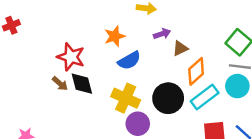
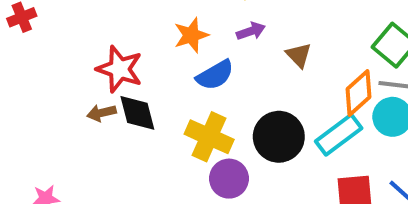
purple arrow: (162, 34) -> (251, 31), moved
brown triangle: (180, 48) -> (299, 55), turned -49
orange diamond: (196, 71) -> (358, 93), moved
brown arrow: (60, 84) -> (102, 113), turned 126

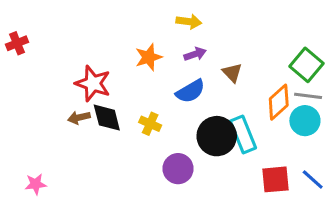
blue semicircle: (215, 75) -> (190, 91), moved
cyan rectangle: (339, 135) -> (243, 135), moved, turned -75
yellow cross: (209, 137) -> (150, 124), moved, size x0.6

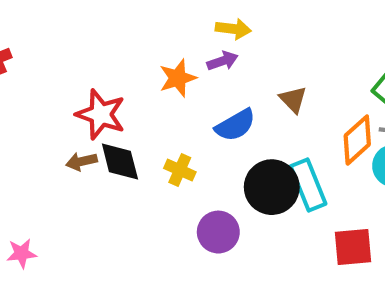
purple arrow: (195, 54) -> (223, 61), moved

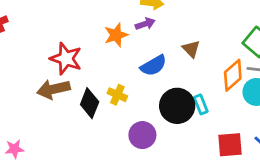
brown arrow: (81, 161) -> (53, 89), size x1.6
black diamond: (120, 161) -> (90, 103), moved, turned 36
cyan rectangle: (308, 185) -> (201, 104), size x0.6

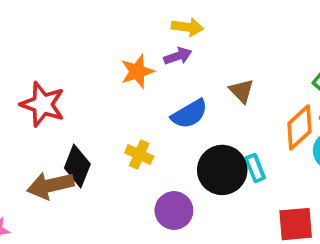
red star: (66, 59) -> (43, 104), moved
brown arrow: (53, 89) -> (50, 185), moved
black diamond: (90, 103) -> (77, 166), moved

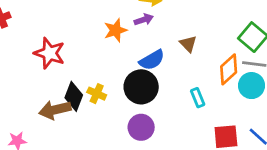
yellow cross: (139, 155) -> (97, 94), moved
black circle: (222, 170) -> (141, 87), moved

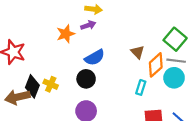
brown triangle: (188, 44) -> (138, 52), moved
black circle: (141, 87) -> (86, 79), size x0.7
cyan rectangle: (198, 98) -> (141, 87), moved, turned 40

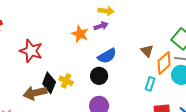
orange star: (66, 34) -> (80, 34), turned -30

